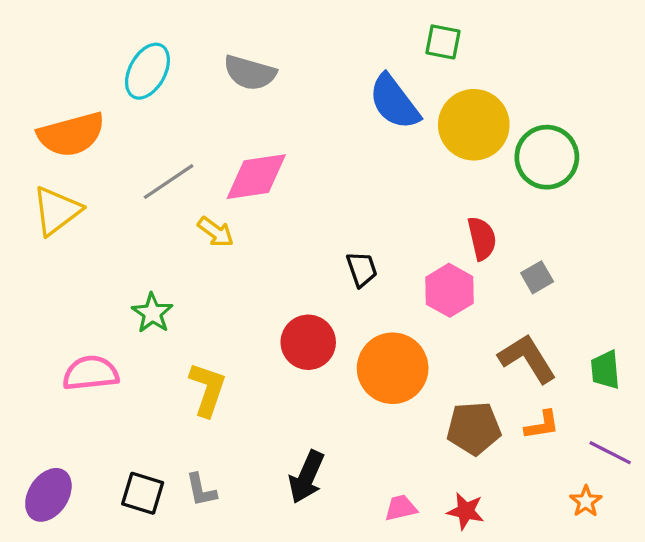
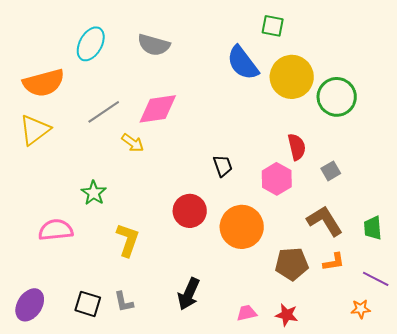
orange star: (586, 501) -> (361, 309), turned 30

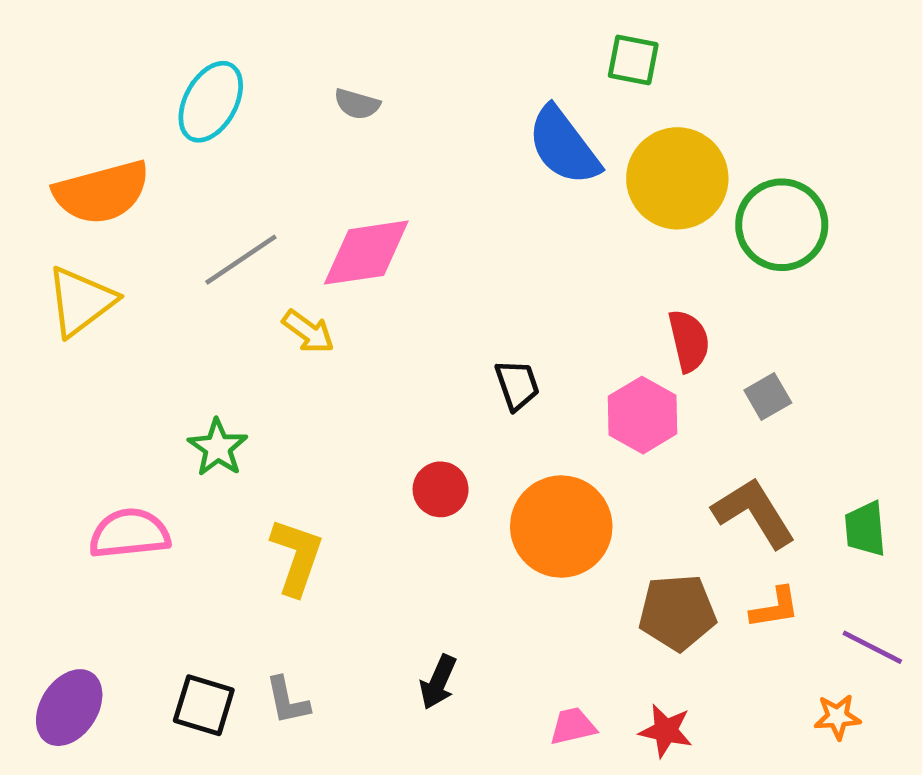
gray semicircle: (154, 45) -> (357, 104), size x0.6
red circle: (190, 211) -> (441, 489), size x0.7
black arrow: (189, 294) -> (438, 682), size x0.7

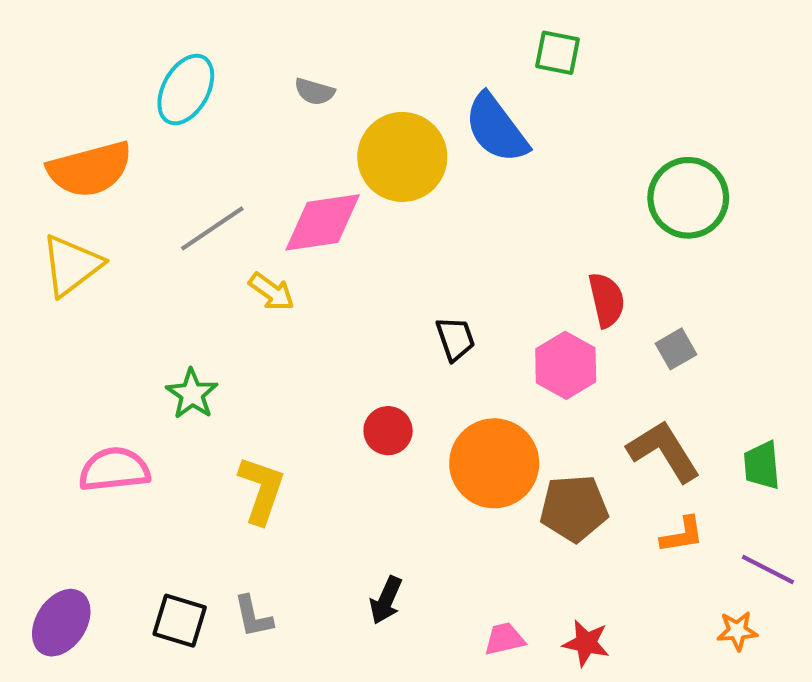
yellow circle: (677, 178) -> (402, 157), moved
brown pentagon: (677, 612) -> (574, 508), moved

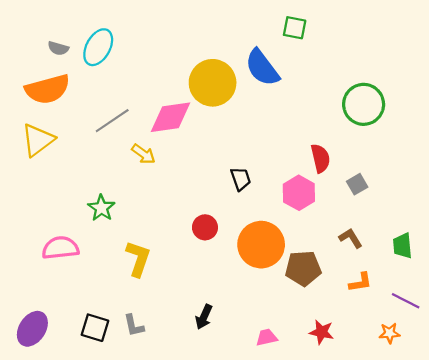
gray semicircle: (314, 92) -> (58, 48), moved
brown L-shape: (664, 451) -> (351, 238), size x0.6
red star: (586, 643) -> (322, 332), moved

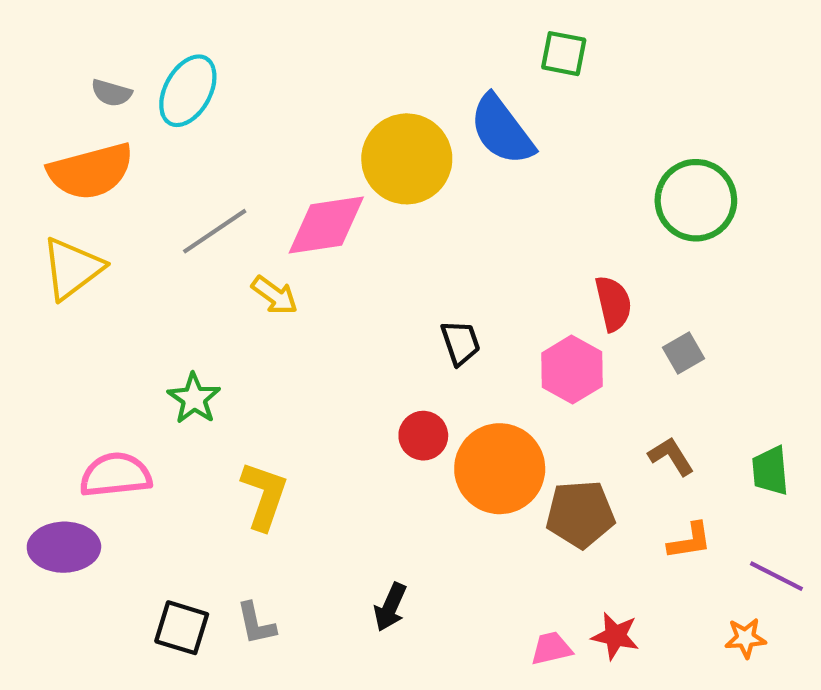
red circle: (205, 227) -> (423, 436), moved
purple ellipse: (32, 329) -> (64, 547), moved, turned 56
pink trapezoid: (266, 337) -> (551, 648), moved

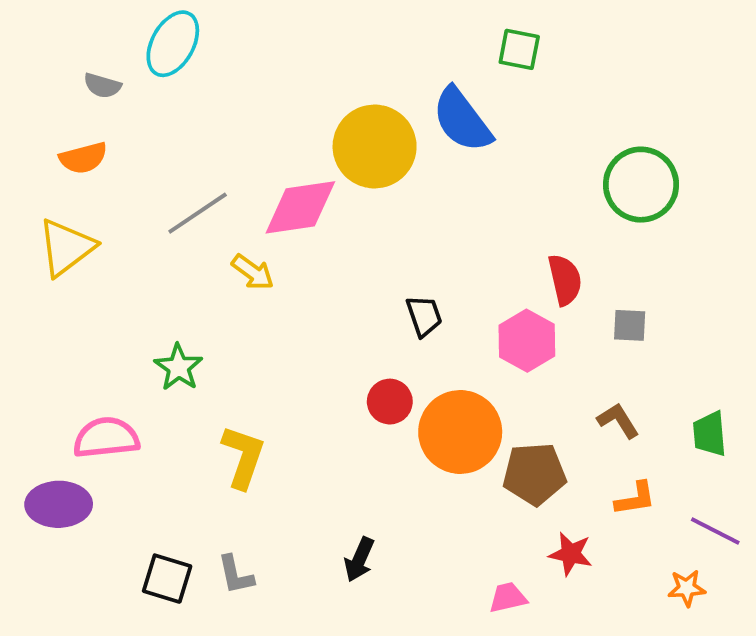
cyan ellipse: (188, 91) -> (173, 44), moved
orange semicircle: (91, 171) -> (83, 158), size x0.6
gray square: (683, 353) -> (630, 325), turned 33
red star: (615, 636) -> (571, 554), moved

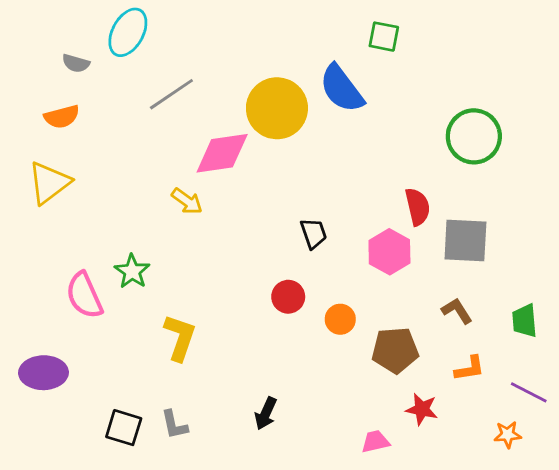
gray line: (198, 213) -> (171, 94), moved
gray square: (630, 325) -> (465, 240), size x1.8
orange circle: (460, 432) -> (340, 319), size x0.5
pink semicircle: (106, 438) -> (84, 295), moved, turned -108

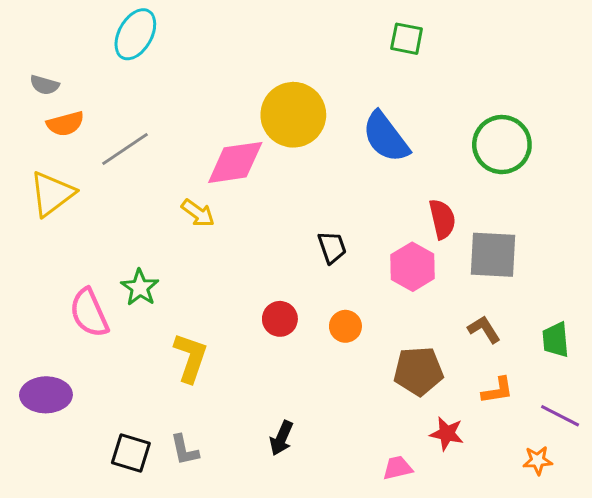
gray semicircle: (76, 63) -> (44, 85), moved
blue semicircle: (342, 89) -> (386, 137), moved
gray line: (171, 94) -> (125, 149), moved
red circle: (288, 297) -> (280, 319), moved
orange circle: (340, 319) -> (345, 326), moved

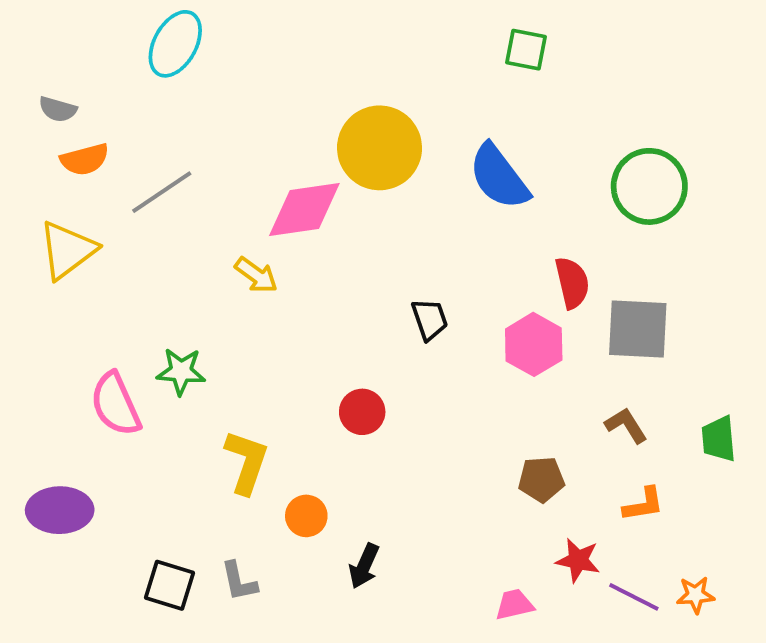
green star: (140, 288) -> (181, 371), turned -30
orange circle: (345, 326) -> (306, 516), moved
brown pentagon: (418, 371) -> (541, 479), size x0.7
purple line: (560, 416) -> (634, 597), moved

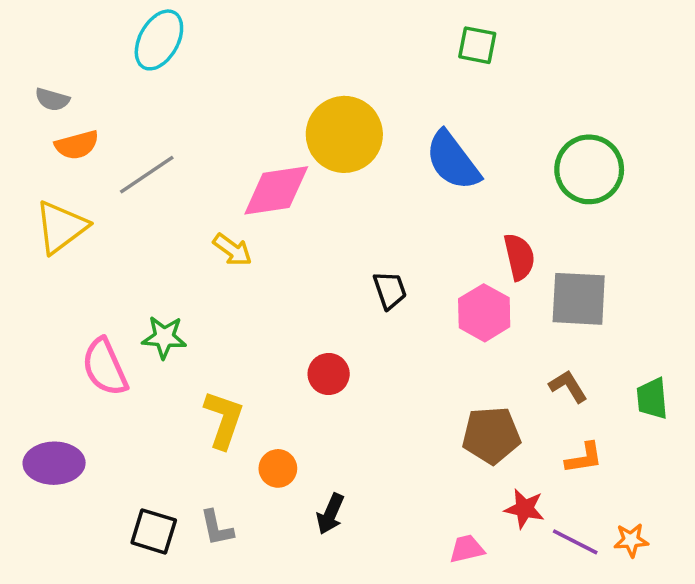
brown pentagon: (541, 479) -> (491, 435), size x1.4

